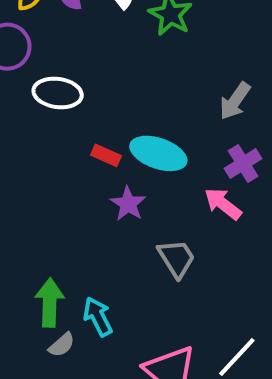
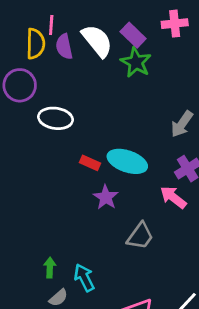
gray trapezoid: (177, 258) -> (140, 236), turned 68
green arrow: (50, 303) -> (50, 268), size x0.6

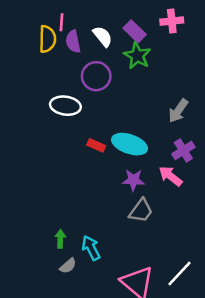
white semicircle: (97, 41) -> (103, 36), size x0.7
purple circle: (20, 85) -> (96, 76), moved
purple star: (106, 197) -> (133, 180), moved, turned -30

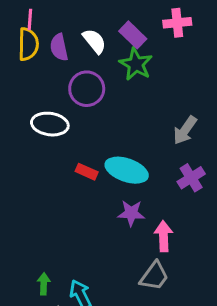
pink line: (62, 22) -> (30, 20), moved
pink arrow: (171, 176) -> (163, 236), moved, turned 50
gray trapezoid: (141, 211) -> (154, 276), moved

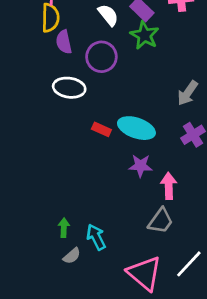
purple semicircle: (59, 47) -> (64, 42), moved

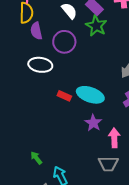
purple star: (140, 166) -> (93, 123), turned 30
gray trapezoid: (161, 221) -> (108, 164), turned 55
green arrow: (64, 228) -> (36, 158), moved, turned -40

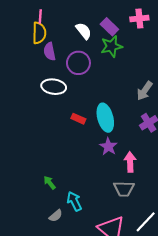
green star: (96, 26) -> (111, 46), turned 30
cyan ellipse: (90, 95) -> (105, 118), turned 56

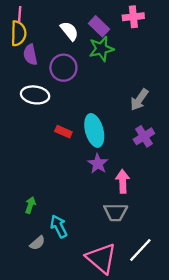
green arrow: (50, 183) -> (30, 205), turned 56

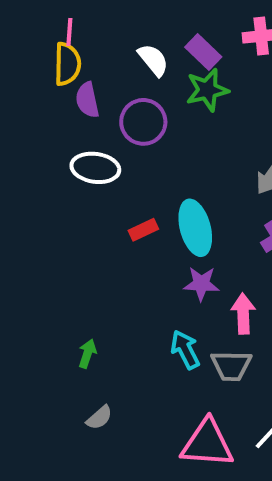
red rectangle: (63, 132) -> (143, 230), turned -49
purple star: (98, 164) -> (201, 284), turned -30
cyan arrow: (59, 226) -> (185, 350), moved
pink triangle: (101, 258) -> (207, 444), turned -36

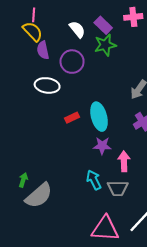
yellow semicircle: (67, 64) -> (33, 31), turned -45
green arrow: (87, 354) -> (23, 180), moved
gray semicircle: (99, 418) -> (39, 195), moved, size x2.0

